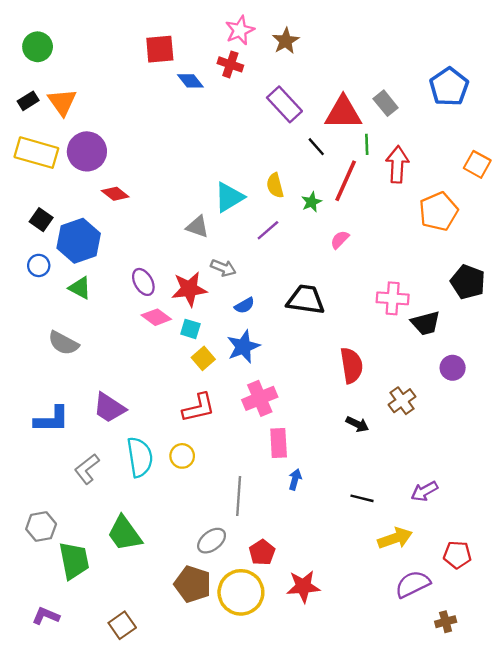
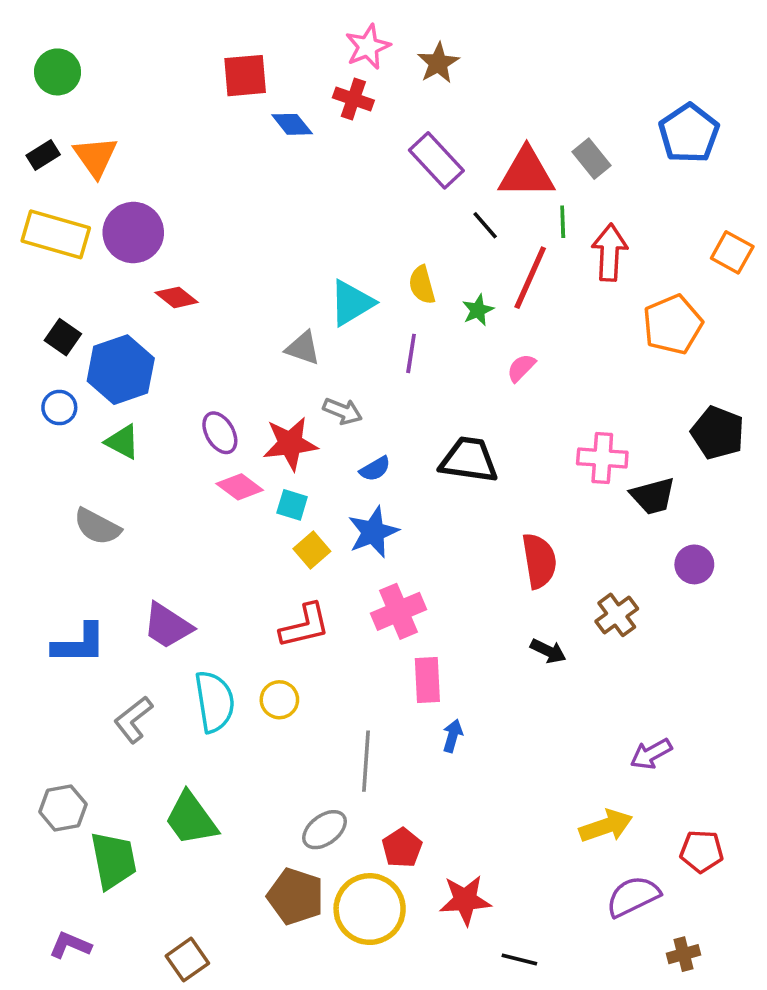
purple line: (268, 230) -> (411, 353), turned -40
black line: (362, 498) -> (519, 960), moved

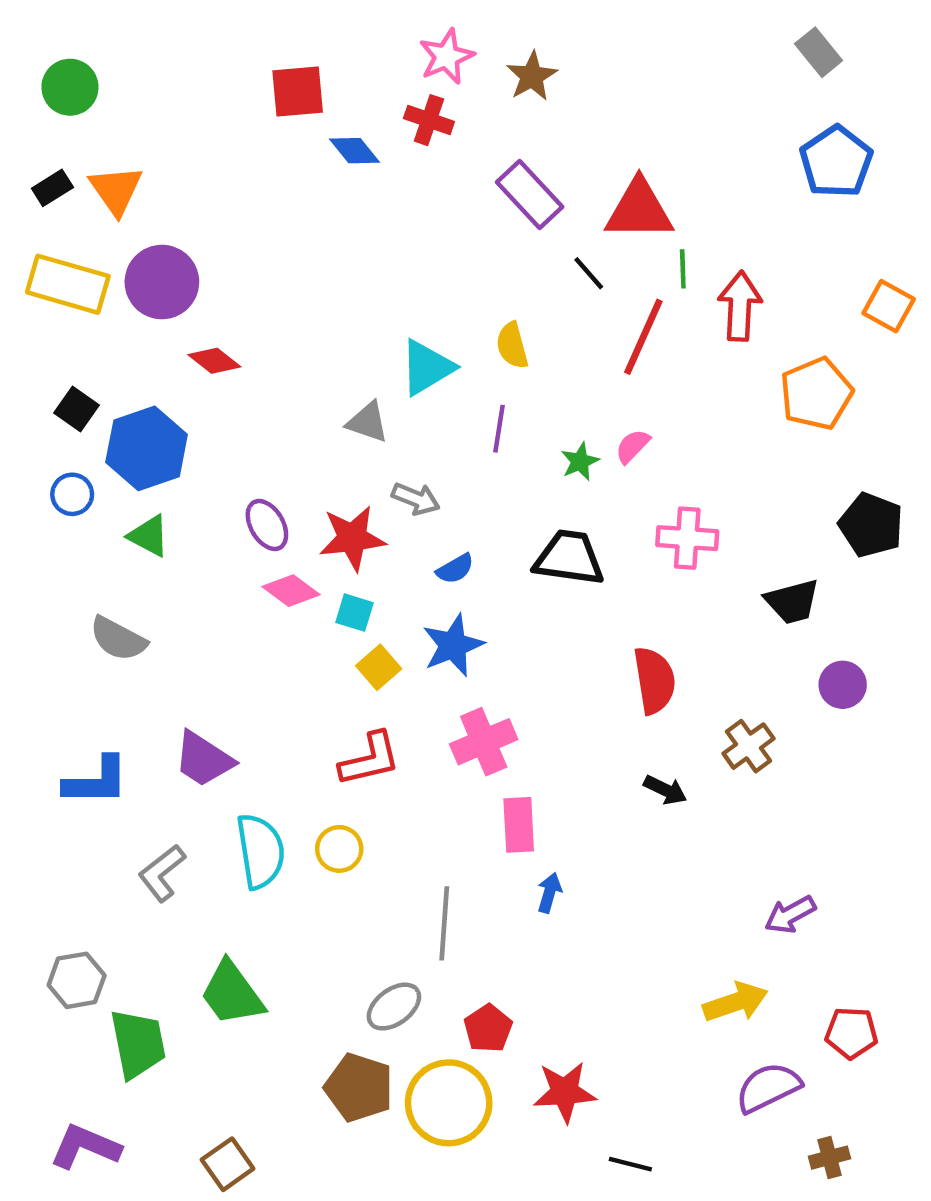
gray rectangle: (592, 159) -> (819, 52), moved
green star: (478, 310) -> (580, 462), moved
pink cross: (602, 458) -> (687, 538), moved
purple L-shape: (70, 945) -> (85, 1147), size x1.4

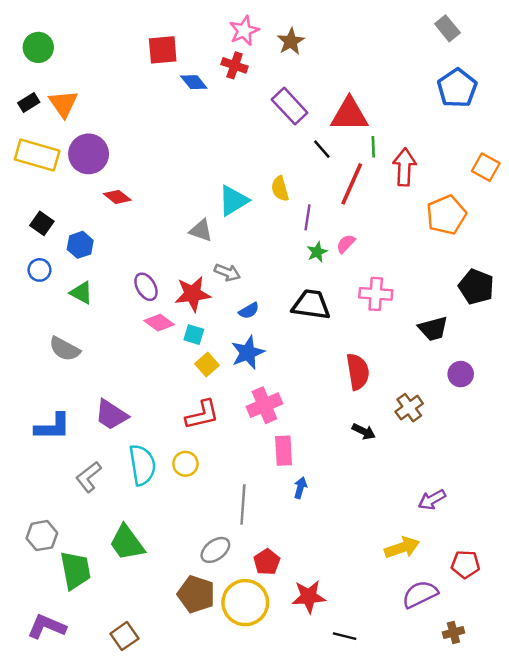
purple line: (499, 429) -> (308, 217), moved
blue hexagon: (147, 448) -> (80, 245), size x0.6

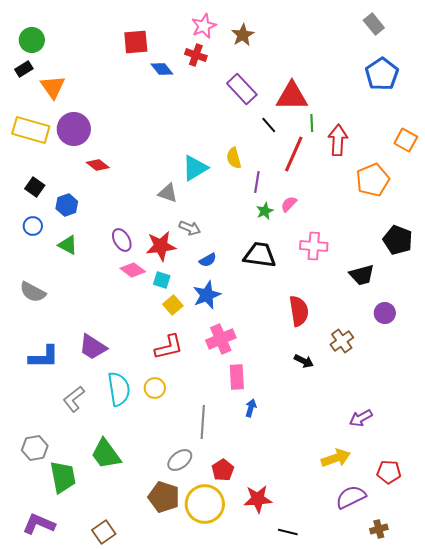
black rectangle: (29, 102) -> (24, 69), moved
gray semicircle: (65, 349) -> (33, 292), moved

